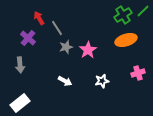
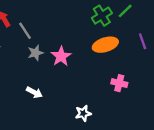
pink cross: (138, 73) -> (119, 83), turned 32
white star: (102, 81) -> (83, 113), moved

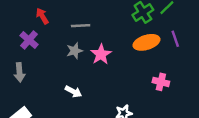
gray line: (25, 31) -> (81, 26), moved, turned -60
purple line: (143, 41) -> (175, 39), moved

